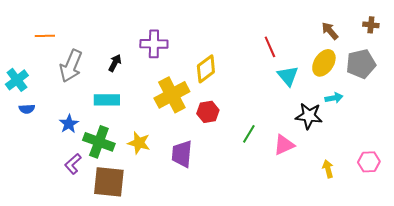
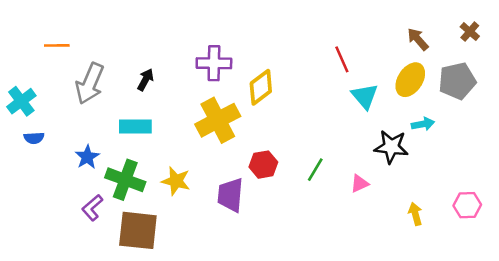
brown cross: (371, 25) -> (470, 32), turned 35
purple cross: (154, 44) -> (214, 63), moved
red hexagon: (208, 112) -> (263, 165), moved
pink triangle: (284, 145) -> (360, 184), size x0.7

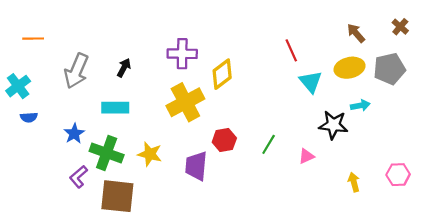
orange line: (57, 45) -> (33, 39), moved
yellow ellipse: (410, 80) -> (350, 68), turned 44

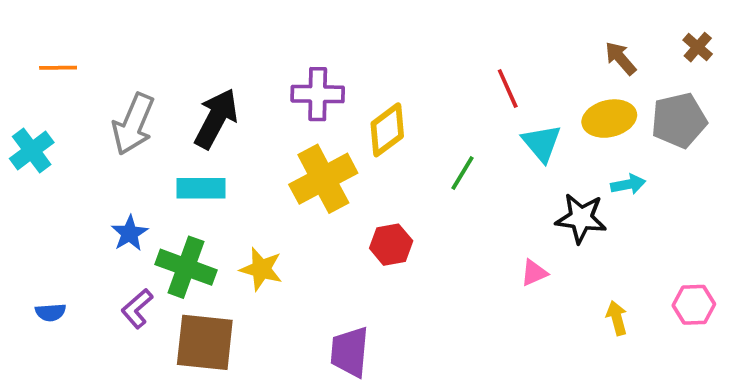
black arrow: (124, 68) -> (216, 119), size x1.8
blue semicircle: (29, 117) -> (51, 312), moved
green line: (269, 144) -> (463, 173), moved
purple trapezoid: (196, 166) -> (350, 352), moved

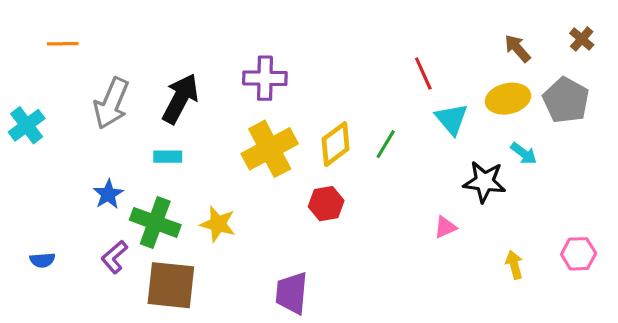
orange line: (58, 68) -> (63, 44), moved
gray pentagon: (679, 120) -> (566, 100), turned -30
yellow diamond: (387, 130) -> (336, 144), moved
cyan arrow: (628, 184) -> (524, 153), turned 48
cyan rectangle: (201, 188) -> (168, 157), size x0.7

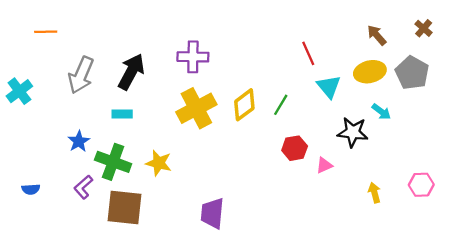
red hexagon: (326, 204) -> (295, 148), moved

